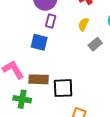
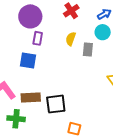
gray rectangle: (95, 44) -> (88, 49), moved, turned -40

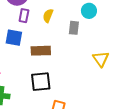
yellow semicircle: (71, 39) -> (48, 16), moved
brown rectangle: (31, 97) -> (41, 51), moved

